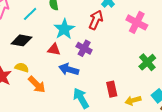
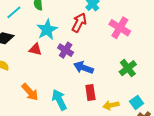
blue arrow: (69, 69) -> (84, 68), moved
orange arrow: (37, 84) -> (30, 92), moved

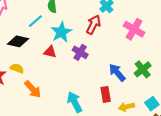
cyan line: (14, 12) -> (35, 21), moved
blue arrow: (84, 68) -> (117, 73), moved, turned 30
orange arrow: (30, 92) -> (33, 89), moved

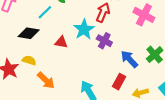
cyan star: (61, 32) -> (84, 29), moved
purple cross: (80, 52) -> (104, 41), moved
red rectangle: (106, 94) -> (119, 82), turned 42

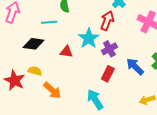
cyan line: (45, 12) -> (49, 22), turned 42
purple cross: (104, 41) -> (109, 49), turned 35
red rectangle: (119, 82) -> (108, 74), moved

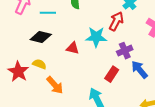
cyan line: (49, 22) -> (48, 13), moved
cyan star: (89, 38) -> (96, 37), turned 30
purple cross: (109, 49) -> (125, 51), moved

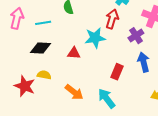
purple cross: (125, 51) -> (136, 36), moved
blue arrow: (139, 70) -> (144, 62), turned 36
orange arrow: (55, 85) -> (74, 92), moved

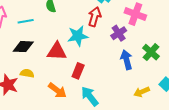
red triangle: (74, 53) -> (57, 51), size x1.5
red rectangle: (117, 72) -> (78, 71), moved

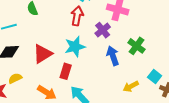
cyan star: (78, 36) -> (75, 47), moved
red triangle: (57, 51) -> (43, 54), turned -30
yellow semicircle: (27, 73) -> (15, 78), turned -32

